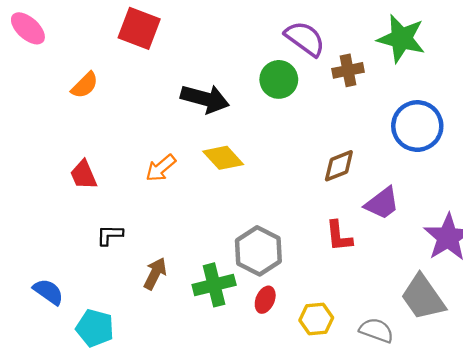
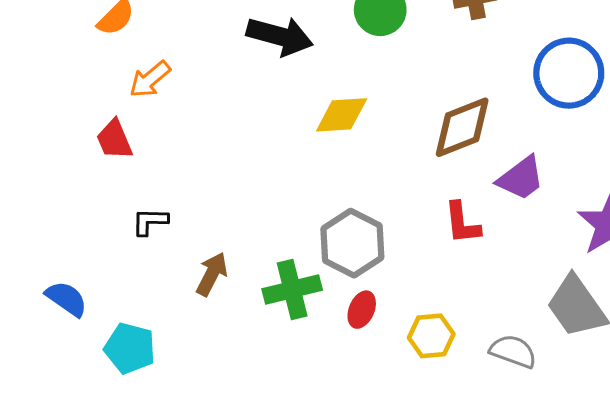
yellow diamond: (223, 158) -> (342, 115), moved, turned -51
brown diamond: (339, 166) -> (462, 127), size x1.4
orange arrow: (161, 168) -> (150, 79), moved

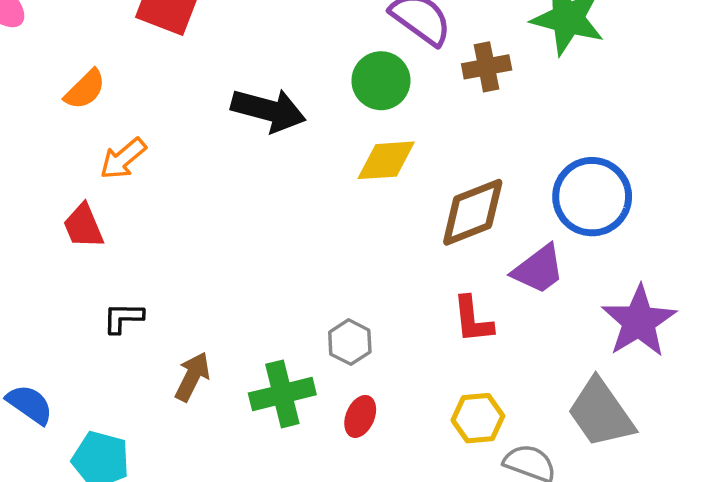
blue circle: (569, 73) -> (592, 197), moved
yellow diamond: (342, 115) -> (386, 160), moved
gray hexagon: (352, 243) -> (350, 342), size x0.6
yellow hexagon: (431, 336) -> (478, 418), moved

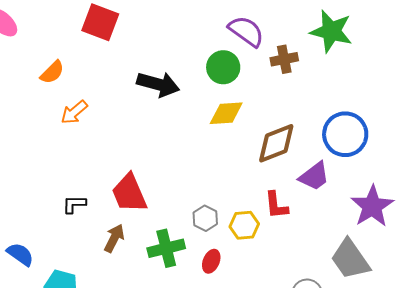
red trapezoid: (83, 226) -> (129, 193), moved, size x1.5
yellow hexagon: (478, 418) -> (244, 225), moved

